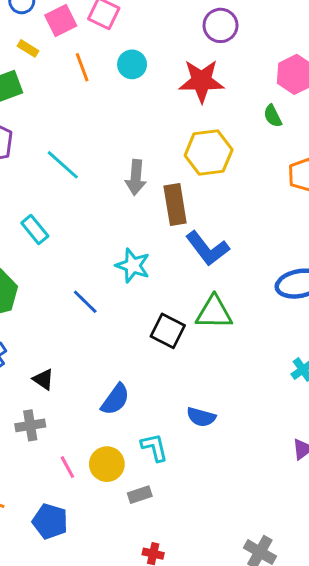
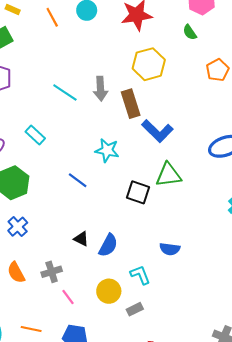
cyan line: (63, 165) -> (65, 93), moved
black triangle: (43, 379) -> (81, 239), moved
pink line: (67, 467) -> (68, 297), moved

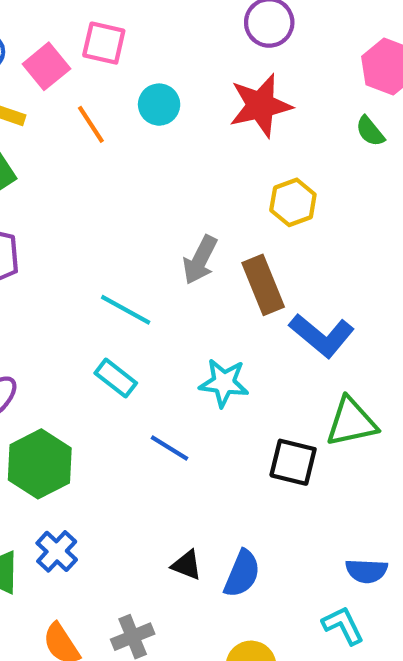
yellow hexagon: (149, 64) -> (293, 202), size x0.7
gray arrow: (100, 89) -> (200, 260), turned 35
cyan line: (65, 93) -> (126, 310), moved
cyan rectangle: (35, 135) -> (116, 378), moved
cyan L-shape: (140, 275) -> (343, 625), moved

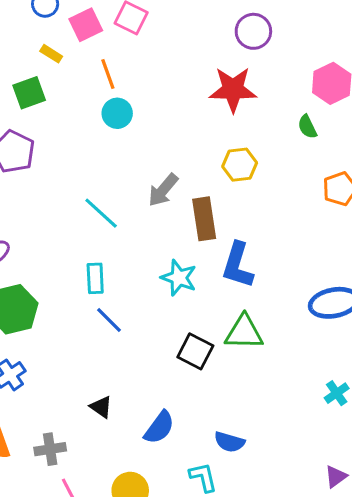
cyan circle: (159, 105) -> (117, 113), moved
blue L-shape: (322, 335) -> (238, 265), turned 54
cyan rectangle: (116, 378) -> (95, 278), moved, turned 36
cyan star: (224, 383) -> (179, 278), moved
blue semicircle: (242, 574) -> (159, 427), moved

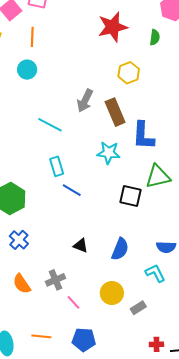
orange line: (108, 74) -> (32, 37), turned 36
cyan circle: (117, 113) -> (27, 70), moved
green semicircle: (307, 127) -> (155, 37), moved, turned -133

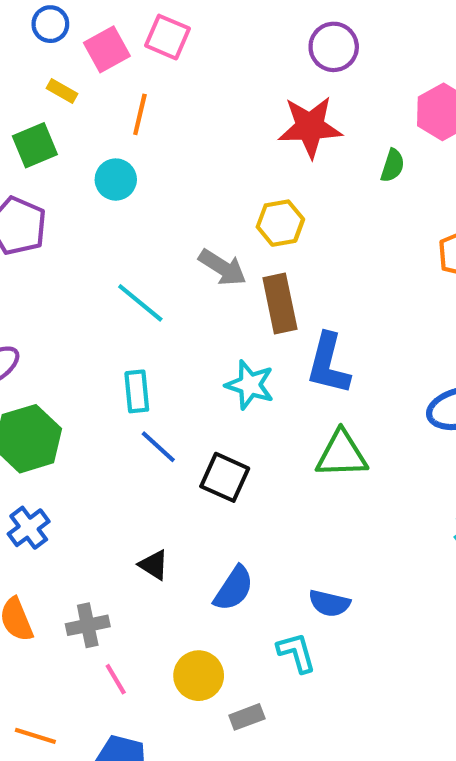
yellow hexagon: (129, 73) -> (280, 223), moved
gray arrow: (85, 101) -> (222, 268), turned -95
black square: (130, 196) -> (225, 477), moved

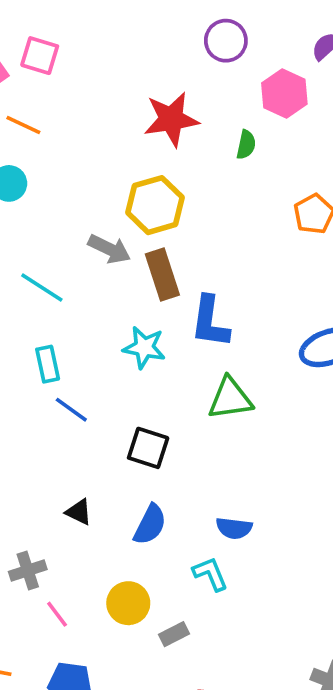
purple circle: (334, 47) -> (226, 41), moved
orange line: (140, 114) -> (23, 125), turned -72
yellow hexagon: (280, 223) -> (155, 205), size x1.4
black square: (225, 477) -> (148, 448), moved

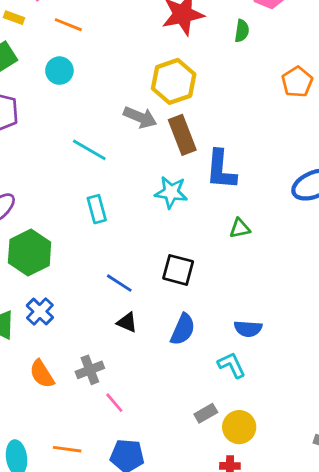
green triangle: (230, 398) -> (240, 228), size x0.6
blue line: (71, 410) -> (119, 283), moved
yellow circle: (128, 603) -> (239, 427), moved

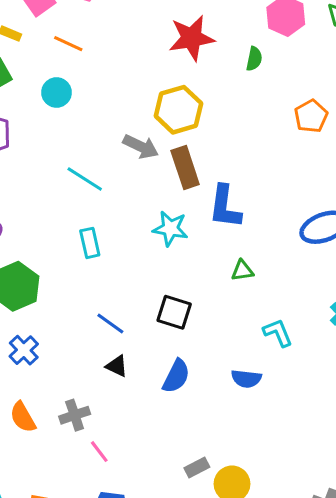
cyan L-shape: (232, 365) -> (278, 333), moved

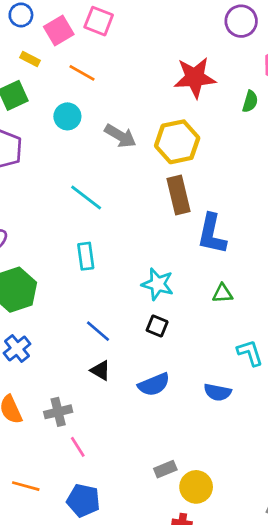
gray arrow: (141, 147) -> (120, 136), moved
cyan star: (170, 229) -> (158, 284), moved
black square: (174, 312) -> (157, 326), size x0.7
blue semicircle: (176, 376) -> (154, 384), turned 36

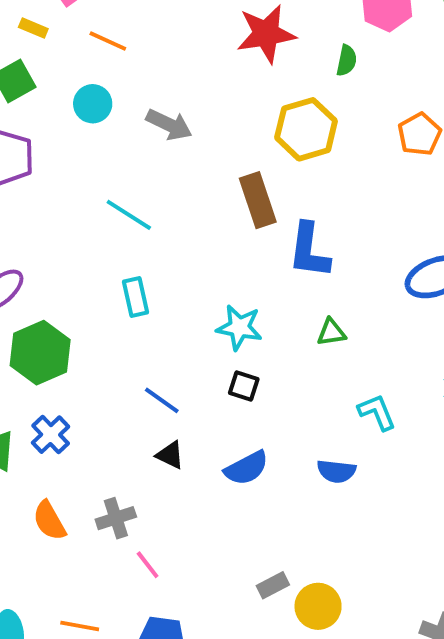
yellow hexagon: (177, 142) -> (306, 129), moved

